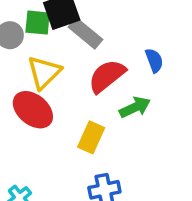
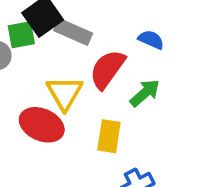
blue semicircle: (154, 60) -> (151, 40), turned -30
yellow triangle: (44, 72) -> (65, 93), moved

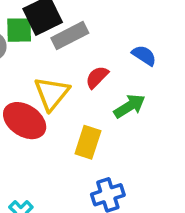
gray rectangle: (73, 32) -> (70, 35), turned -60
red semicircle: (107, 69) -> (97, 77), size x0.6

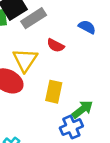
red semicircle: (97, 77) -> (56, 45), turned -102
green arrow: (130, 106) -> (82, 109), moved

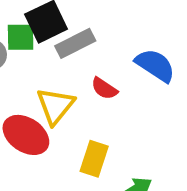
blue semicircle: (87, 27) -> (155, 65), size x1.5

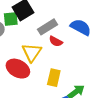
gray rectangle: (75, 43) -> (48, 27), moved

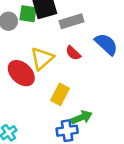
gray rectangle: (48, 27) -> (71, 21), moved

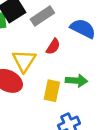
red semicircle: (73, 53) -> (53, 47), turned -84
green arrow: (81, 117) -> (76, 81), moved, turned 42

